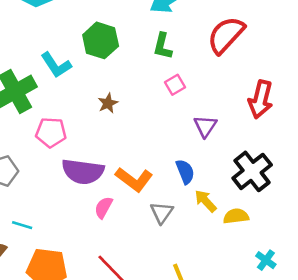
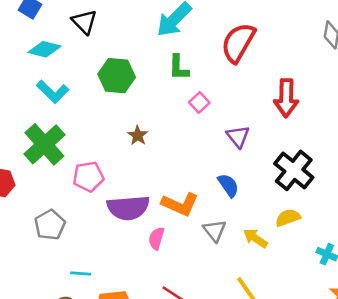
cyan L-shape: (56, 65) -> (53, 92), moved
yellow arrow: (206, 201) -> (255, 238), moved

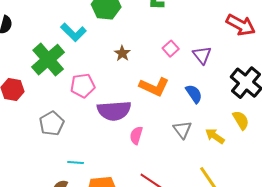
cyan L-shape: (53, 92) -> (73, 32), moved
red arrow: (286, 98) -> (241, 25), turned -64
pink square: (199, 103) -> (171, 49), moved
orange L-shape: (180, 204) -> (154, 87), moved
yellow semicircle: (288, 218) -> (241, 120), turned 78

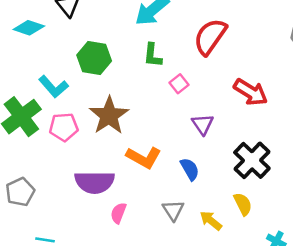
pink square: (171, 49) -> (179, 84), moved
brown star: (122, 53) -> (109, 115), size x2.0
pink pentagon: (83, 86) -> (64, 127), moved

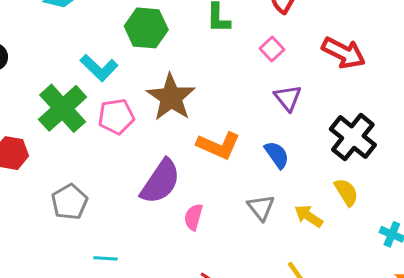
pink square: (179, 84) -> (272, 49), moved
purple semicircle: (95, 182) -> (160, 182), turned -51

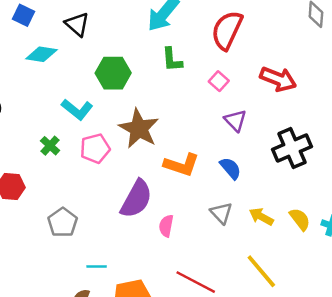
green cross: (63, 108) -> (50, 146), size x0.5
black cross: (353, 137) -> (292, 148), turned 33
yellow semicircle: (346, 192) -> (300, 219), moved

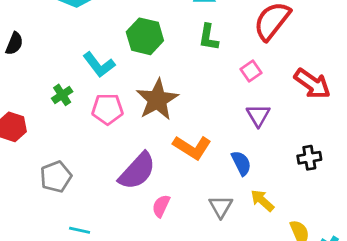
black cross: (292, 148) -> (309, 158), size x0.6
yellow arrow: (261, 217) -> (262, 201), moved

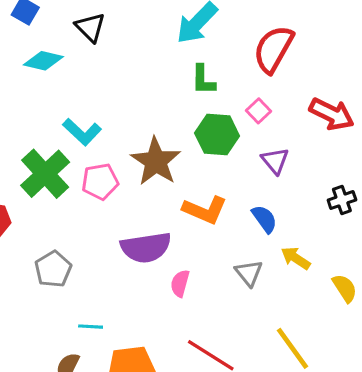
green hexagon: (145, 36) -> (217, 135), moved
green cross: (62, 95) -> (45, 174), size x2.0
purple semicircle: (137, 171) -> (146, 247), turned 48

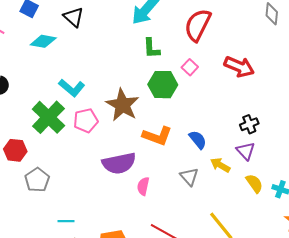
purple triangle: (275, 161) -> (246, 151), moved
gray pentagon: (53, 269) -> (37, 180), moved
cyan line: (91, 327) -> (66, 221), moved

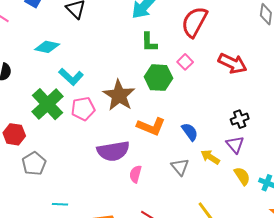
cyan diamond: (43, 41) -> (47, 47), moved

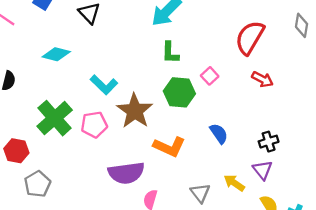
red semicircle: (194, 22) -> (250, 38), moved
red arrow: (232, 63) -> (262, 79), size x0.7
cyan L-shape: (71, 77) -> (104, 85), moved
blue semicircle: (190, 132) -> (219, 133), moved

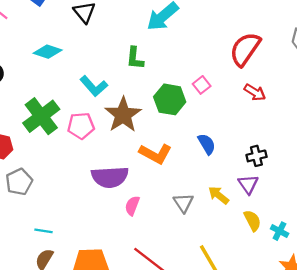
green L-shape: (170, 53) -> (135, 58), moved

